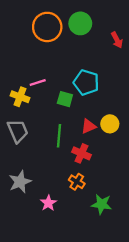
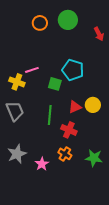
orange circle: (47, 27) -> (40, 23), size x0.6
pink star: (48, 203) -> (42, 164), moved
green star: (102, 204) -> (94, 158), moved

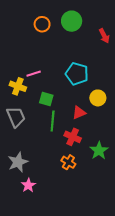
green square: (55, 84) -> (46, 99), moved
yellow circle: (93, 105) -> (98, 98), moved
green star: (94, 158) -> (99, 151), moved, turned 30
pink star: (42, 164) -> (28, 185), moved

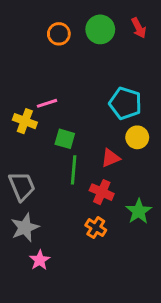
red arrow: (104, 36) -> (139, 28), moved
cyan pentagon: (77, 74) -> (125, 103), moved
gray trapezoid: (16, 117) -> (22, 186), moved

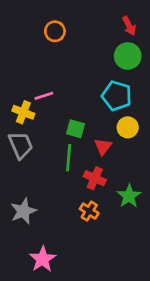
green circle: (100, 29) -> (128, 56), moved
green square: (65, 139) -> (75, 129), moved
red triangle: (111, 158) -> (103, 147), turned -30
gray trapezoid: (22, 186) -> (21, 145), moved
pink star: (40, 260) -> (43, 259), moved, size x1.4

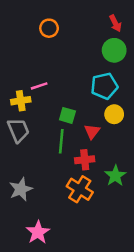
cyan pentagon: (117, 96) -> (104, 86), turned -30
yellow cross: (23, 112) -> (21, 101), turned -30
red cross: (95, 178) -> (85, 160), turned -30
orange cross: (89, 211) -> (80, 189), size x1.5

